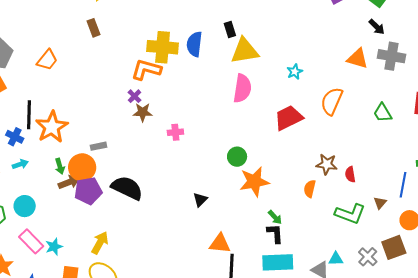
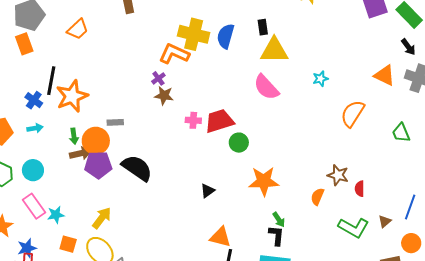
pink semicircle: (242, 88) -> (266, 87), turned 120
red trapezoid: (288, 118) -> (219, 121), moved
green circle: (237, 157) -> (239, 143), moved

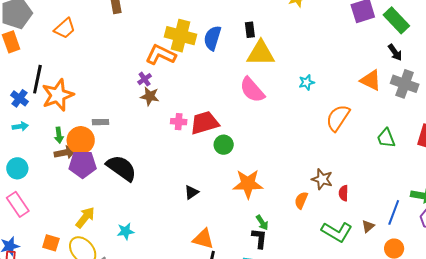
cyan star: (56, 215) -> (126, 231), moved

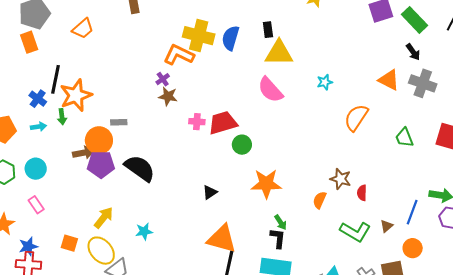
green arrow: (59, 135) -> (62, 117), moved
pink rectangle: (18, 204) -> (36, 205), size x0.7
orange triangle: (203, 239) -> (222, 239), size x1.4

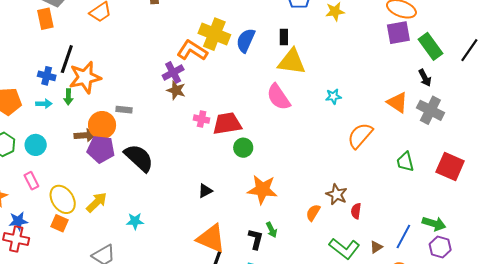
purple cross: (163, 79) -> (173, 72), size x1.5
blue cross: (38, 99) -> (47, 76), turned -30
black L-shape: (278, 238) -> (256, 239), moved
yellow ellipse: (101, 251) -> (63, 199), moved

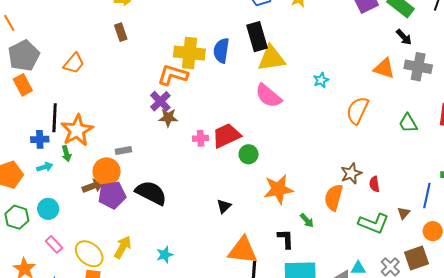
black rectangle: (284, 37) -> (257, 37), size x1.8
brown star: (337, 194) -> (351, 173), turned -30
orange semicircle: (313, 213) -> (334, 197), size x1.5
green arrow: (272, 230) -> (307, 220), moved

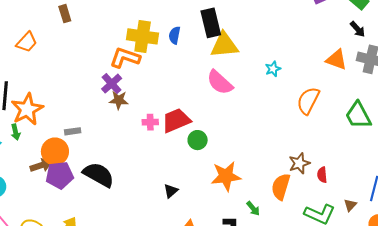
brown rectangle: (121, 32) -> (65, 14), moved
blue semicircle: (221, 51) -> (175, 35), size x0.7
green trapezoid: (408, 123) -> (358, 115), size x1.4

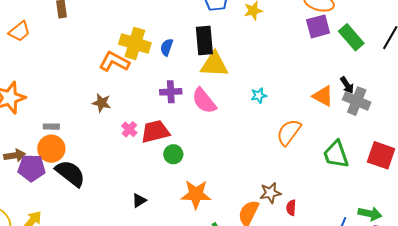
black arrow: (358, 29) -> (347, 85), moved
purple cross: (112, 84) -> (171, 92), moved, turned 30
pink cross: (150, 122) -> (129, 129), turned 35
orange circle: (55, 151) -> (51, 149), moved

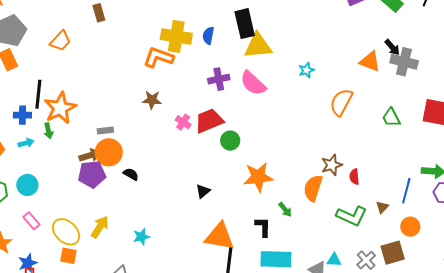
green trapezoid: (336, 154) -> (391, 118), size x0.7
brown arrow: (15, 155) -> (90, 155), moved
black semicircle: (70, 173) -> (131, 174), size x0.5

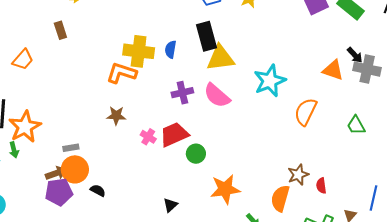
cyan star: (306, 70) -> (270, 81), size x2.0

